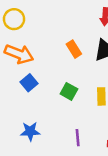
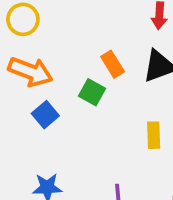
green square: (69, 91) -> (92, 92), moved

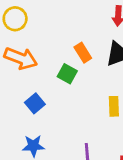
blue square: (45, 115) -> (35, 103), moved

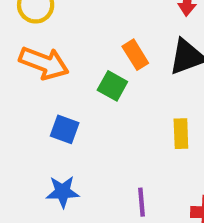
blue square: (35, 103) -> (65, 129), turned -30

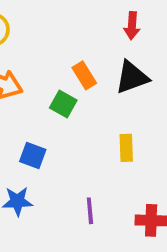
blue square: (65, 129) -> (33, 156), moved

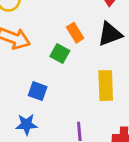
yellow rectangle: (126, 148) -> (106, 86), size x1.5

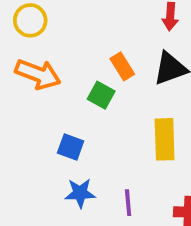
blue star: (26, 124) -> (80, 193), moved

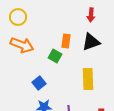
orange rectangle: (122, 66) -> (66, 41), turned 40
blue square: (71, 147) -> (39, 83), turned 32

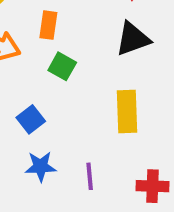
orange rectangle: (66, 41) -> (48, 25), moved

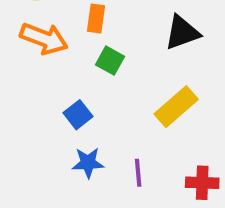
yellow rectangle: (127, 111) -> (176, 107), turned 51

